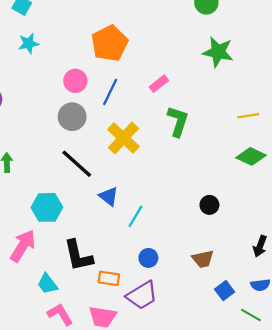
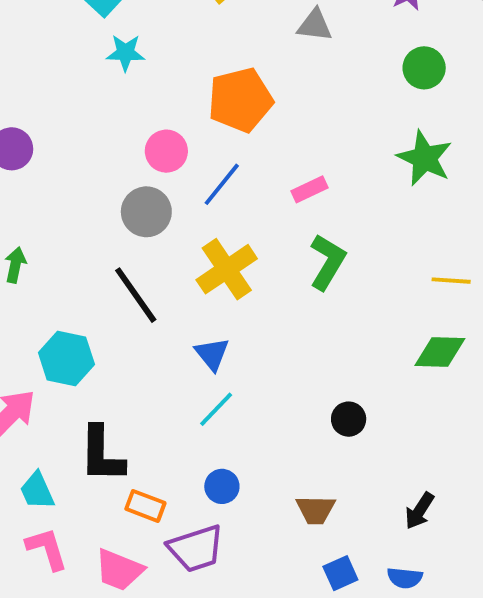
cyan star: (29, 43) -> (126, 53), moved
green diamond: (251, 156) -> (440, 352), turned -36
blue triangle: (109, 196) -> (212, 354), moved

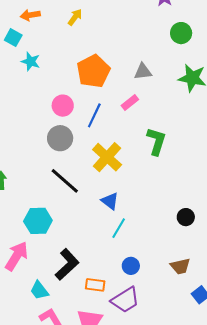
gray triangle: (315, 25) -> (143, 72), moved
cyan star: (126, 53) -> (31, 61), turned 30
pink rectangle: (310, 189) -> (130, 103), moved
black L-shape: (102, 454) -> (67, 264), turned -120

